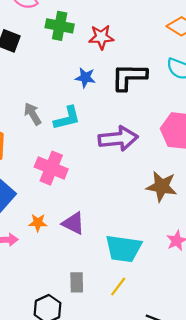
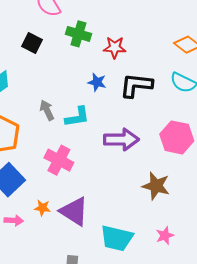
purple triangle: (73, 223) -> (74, 211), size x1.4

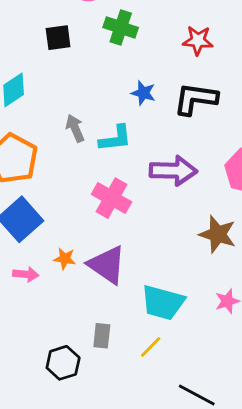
black square: (32, 43) -> (58, 38), turned -36
red star: (115, 47) -> (198, 40), moved
pink cross: (59, 160) -> (112, 198), moved

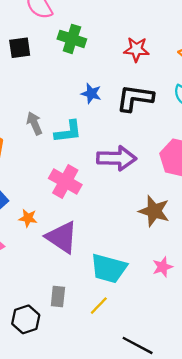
orange star: (65, 259) -> (28, 218), moved

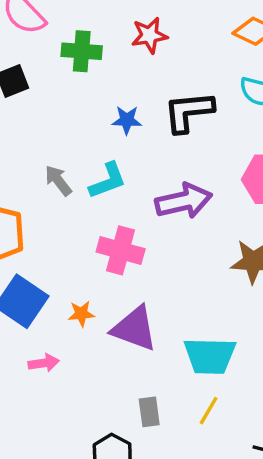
red star: (136, 49) -> (149, 35), moved

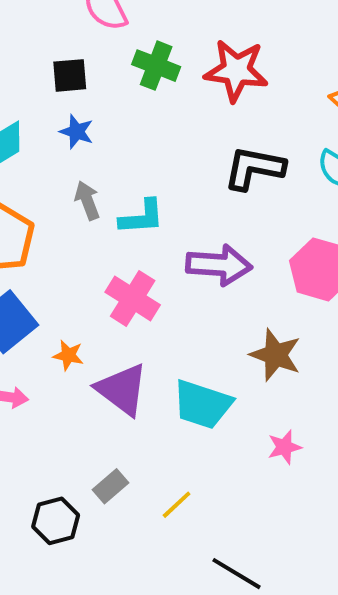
red star: (149, 35) -> (236, 70), size x1.5
blue star: (127, 120) -> (77, 132), moved
cyan trapezoid: (210, 356) -> (202, 404), moved
gray rectangle: (149, 412) -> (110, 486), turned 40

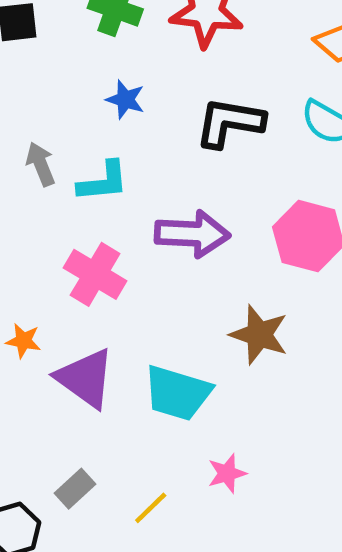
blue star: (77, 132) -> (125, 99), moved
pink star: (284, 447) -> (227, 473), moved

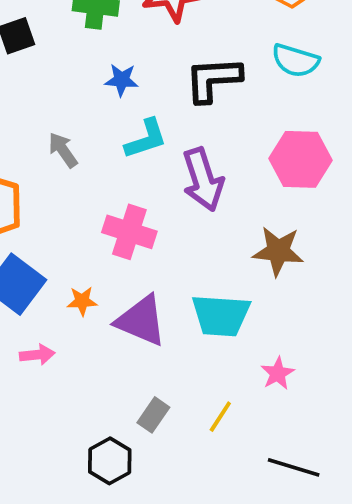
cyan L-shape: (103, 181) -> (146, 139), moved
purple arrow: (192, 234) -> (203, 180), turned 82

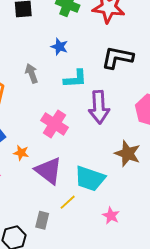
blue star: (122, 80) -> (59, 47), moved
pink star: (278, 373) -> (111, 216), turned -30
gray rectangle: (153, 415) -> (42, 220), turned -36
yellow line: (220, 417) -> (68, 202), moved

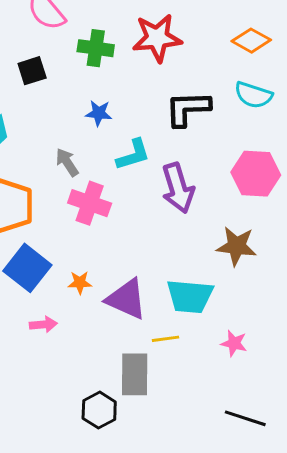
pink cross: (54, 124) -> (90, 203), moved
yellow line: (68, 202) -> (166, 339), turned 48
gray rectangle: (42, 220) -> (135, 374), size x1.6

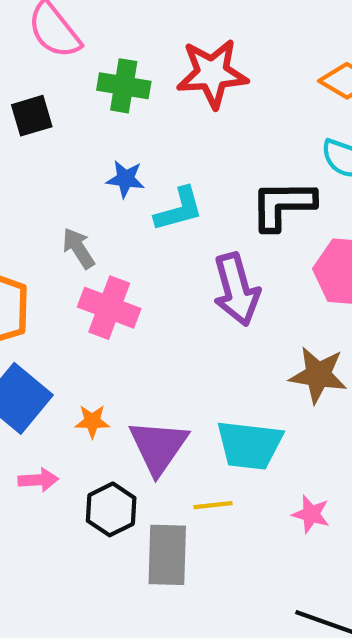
black L-shape: (188, 109) -> (283, 205), moved
cyan L-shape: (133, 155) -> (179, 209), moved
purple triangle: (126, 299) -> (158, 447), turned 39
black hexagon: (99, 410) -> (111, 509), moved

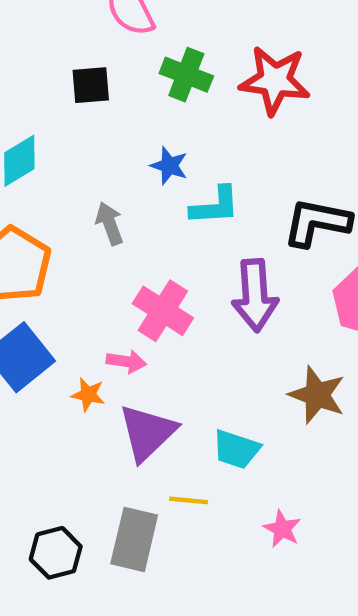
pink cross: (109, 308) -> (163, 311), moved
cyan trapezoid: (249, 445) -> (236, 449), size x0.7
pink arrow: (38, 480) -> (126, 361), moved
black hexagon: (111, 509) -> (56, 553), moved

